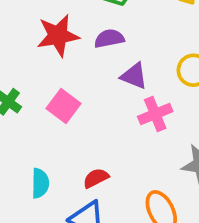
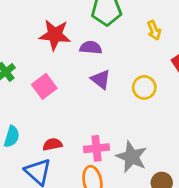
pink cross: (155, 114) -> (96, 148), moved

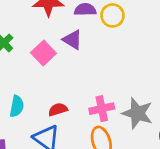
purple triangle: (101, 79) -> (72, 40), moved
yellow circle: (144, 87) -> (113, 15), moved

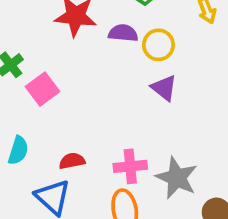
purple triangle: (72, 40) -> (164, 88), moved
pink square: (43, 53) -> (42, 89), moved

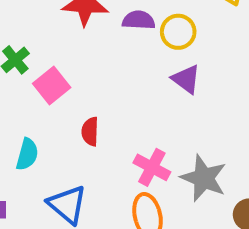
red semicircle: (72, 161) -> (90, 131), moved, turned -75
pink cross: (130, 166) -> (152, 167), turned 36

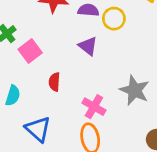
purple triangle: (186, 79) -> (88, 46), moved
gray star: (204, 178) -> (135, 90), moved

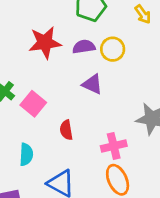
pink cross: (94, 107) -> (114, 146), turned -30

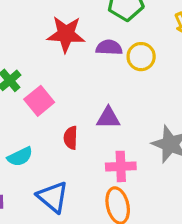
purple triangle: (92, 84) -> (108, 118), moved, turned -35
cyan semicircle: (26, 154) -> (20, 157), turned 50

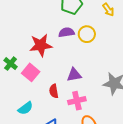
red star: (66, 34) -> (41, 45), moved
pink cross: (121, 166) -> (77, 101), moved

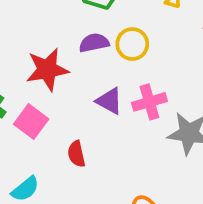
purple triangle: (74, 75) -> (109, 101), moved, turned 42
pink cross: (77, 101) -> (149, 102), moved

